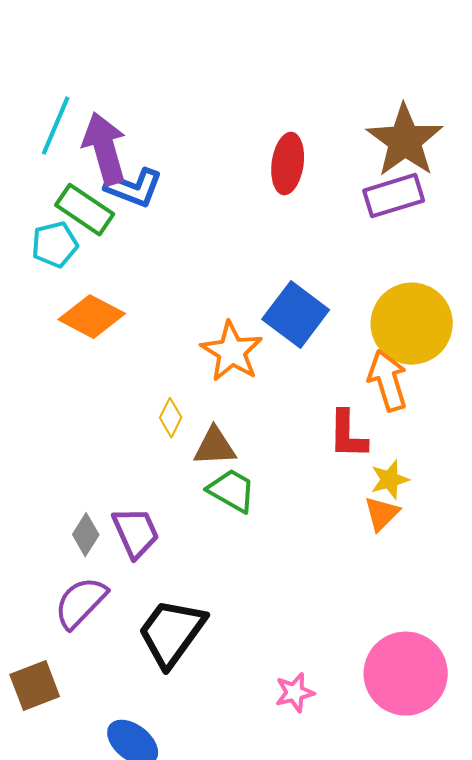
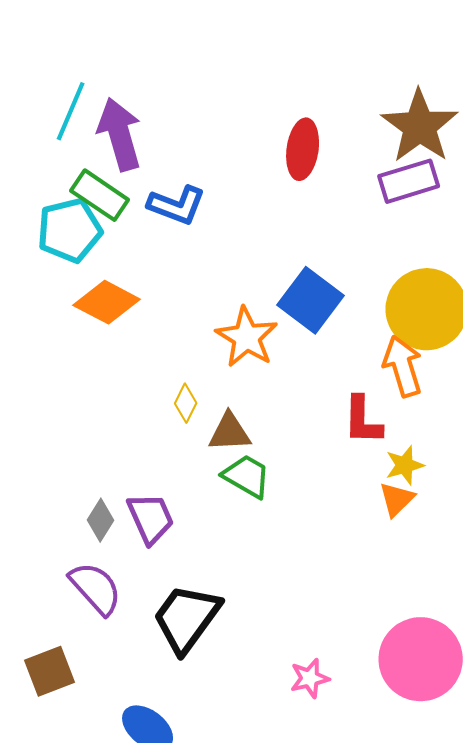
blue L-shape: (134, 188) -> (177, 205), moved
cyan pentagon: (55, 245) -> (70, 230), size x1.4
purple semicircle: (81, 603) -> (96, 588), turned 94

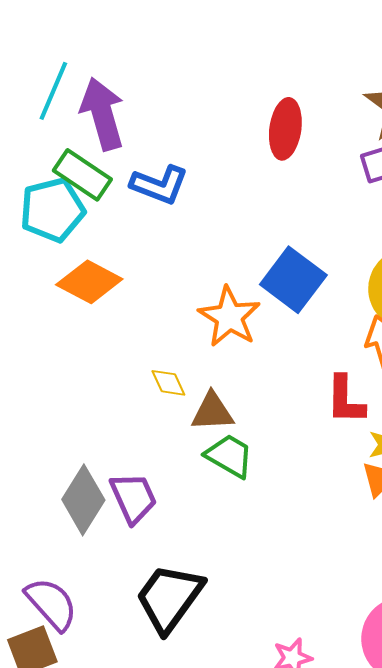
yellow diamond: (186, 403) -> (168, 383), turned -51
gray diamond: (101, 520) -> (83, 500), size x1.6
purple semicircle: (96, 588) -> (51, 604), moved

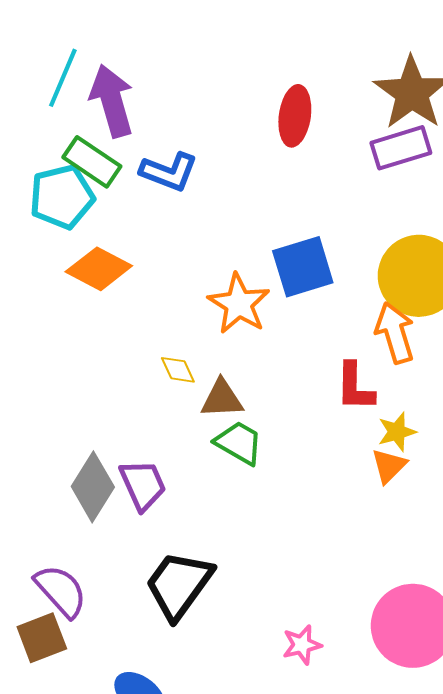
blue square: (293, 280) -> (303, 267), turned 36

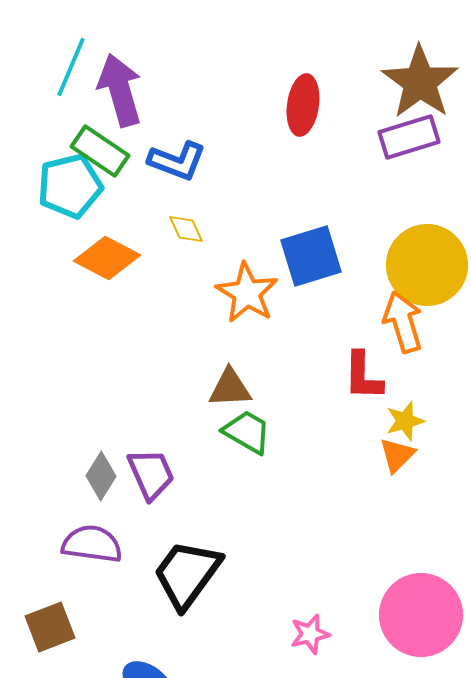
yellow diamond: (178, 370) -> (186, 229), moved
gray diamond: (93, 487) -> (101, 476), size x0.7
purple semicircle: (61, 591) -> (92, 544), moved, turned -40

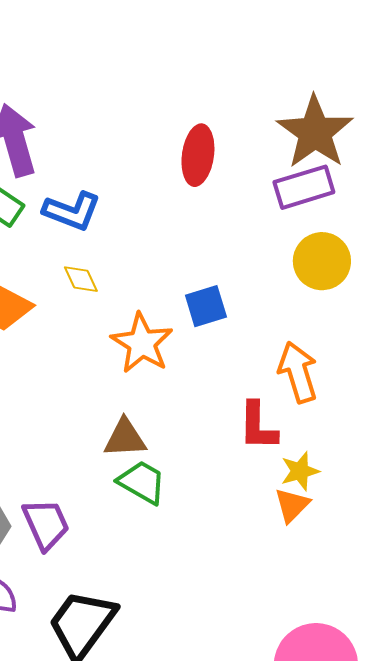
blue square: (311, 256) -> (206, 306), size x0.7
yellow circle: (427, 265) -> (322, 261), moved, size x0.7

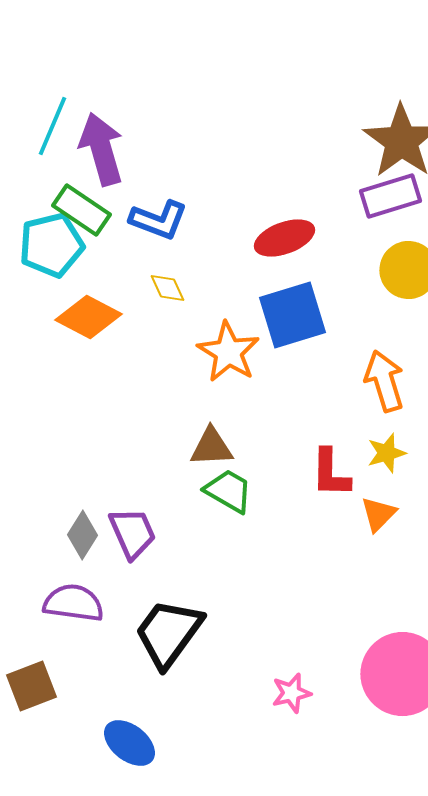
red ellipse: (198, 155) -> (284, 238), moved, turned 62
blue square: (206, 306) -> (292, 315), size x1.6
red L-shape: (258, 426) -> (330, 473), moved
yellow star: (300, 471) -> (386, 453), moved

